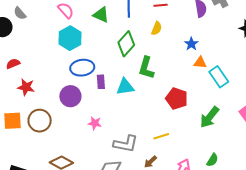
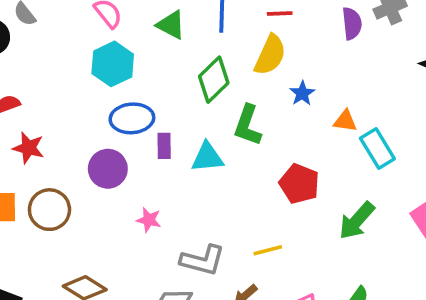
yellow semicircle: (157, 28) -> (270, 55), size x1.6
blue star: (191, 44) -> (302, 93), moved

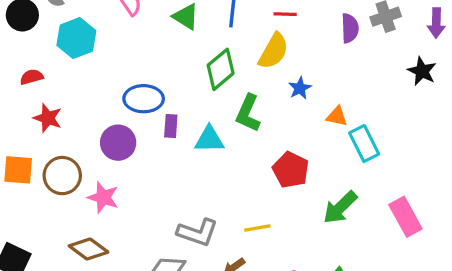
cyan hexagon: (113, 64) -> (76, 38), moved
pink star: (149, 220) -> (103, 197), moved, size x1.4

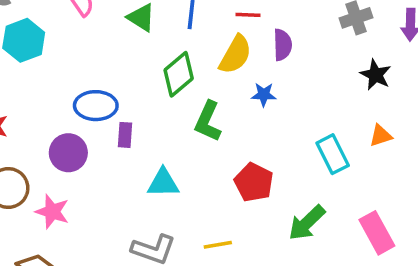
purple semicircle: (350, 28) -> (282, 45), moved
black star: (422, 71) -> (376, 75), moved
blue star: (300, 88) -> (264, 95), turned 30
orange triangle: (337, 116) -> (381, 136), moved, turned -30
cyan triangle: (209, 139) -> (163, 183), moved

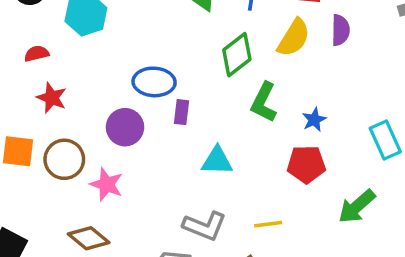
blue star: (264, 95) -> (314, 120), moved, turned -30
red pentagon: (254, 182) -> (306, 164), turned -30

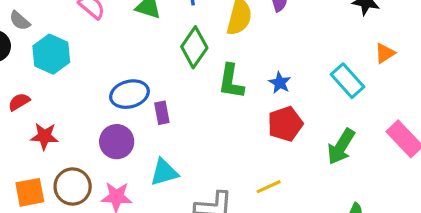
cyan triangle: (217, 161) -> (164, 172), moved

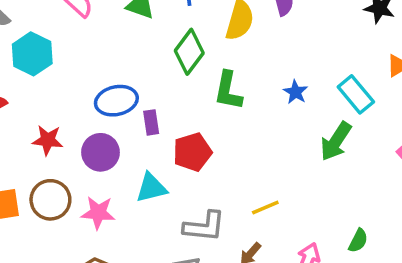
blue star: (280, 83) -> (295, 92), moved
red pentagon: (285, 124) -> (192, 152), moved
red star: (44, 136) -> (48, 140), moved
green arrow: (341, 147) -> (336, 141), moved

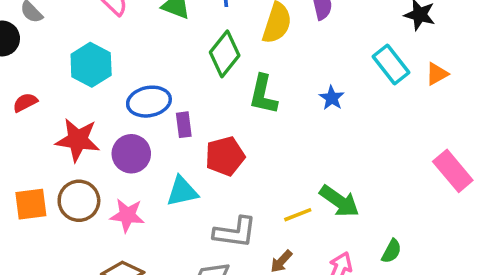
cyan hexagon: (32, 54) -> (91, 65), moved
cyan rectangle: (356, 94) -> (391, 64), moved
red star: (48, 140) -> (78, 140), size x1.4
green arrow: (336, 141) -> (339, 201), moved, turned -90

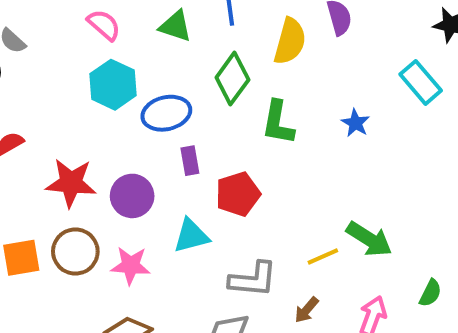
cyan hexagon: (91, 65) -> (113, 85), moved
blue ellipse: (149, 102) -> (166, 113), moved

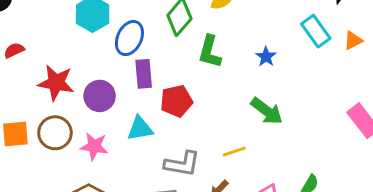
blue ellipse: (166, 113) -> (129, 38), turned -56
purple rectangle: (190, 161) -> (144, 74), size x1.4
green arrow: (369, 239) -> (267, 111), moved

